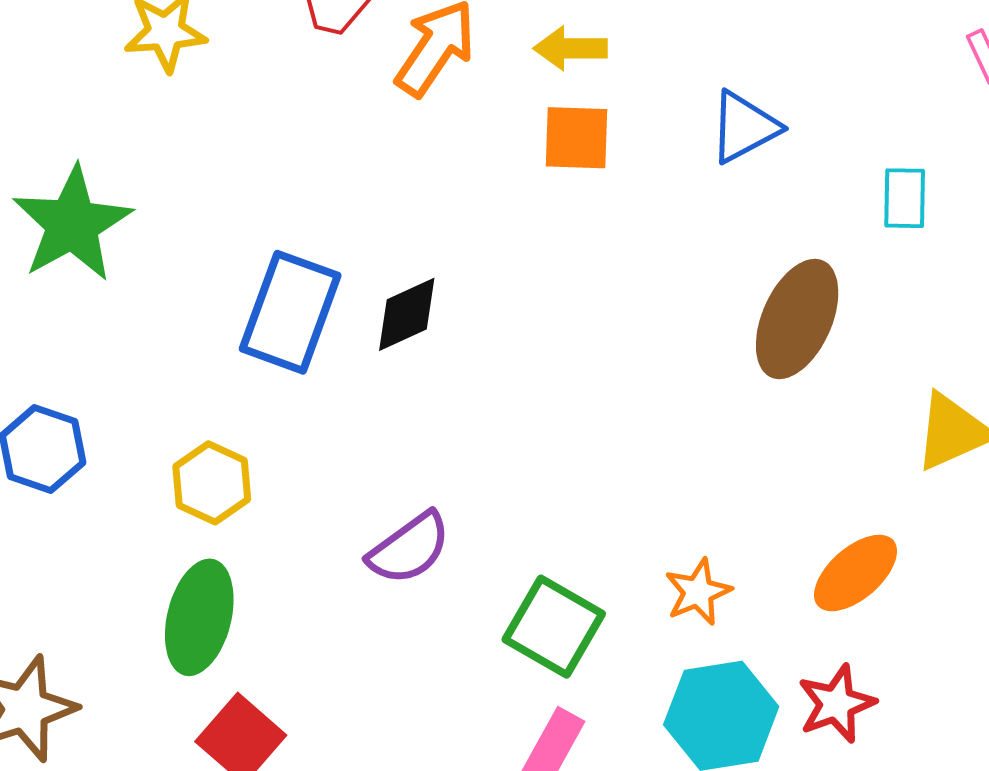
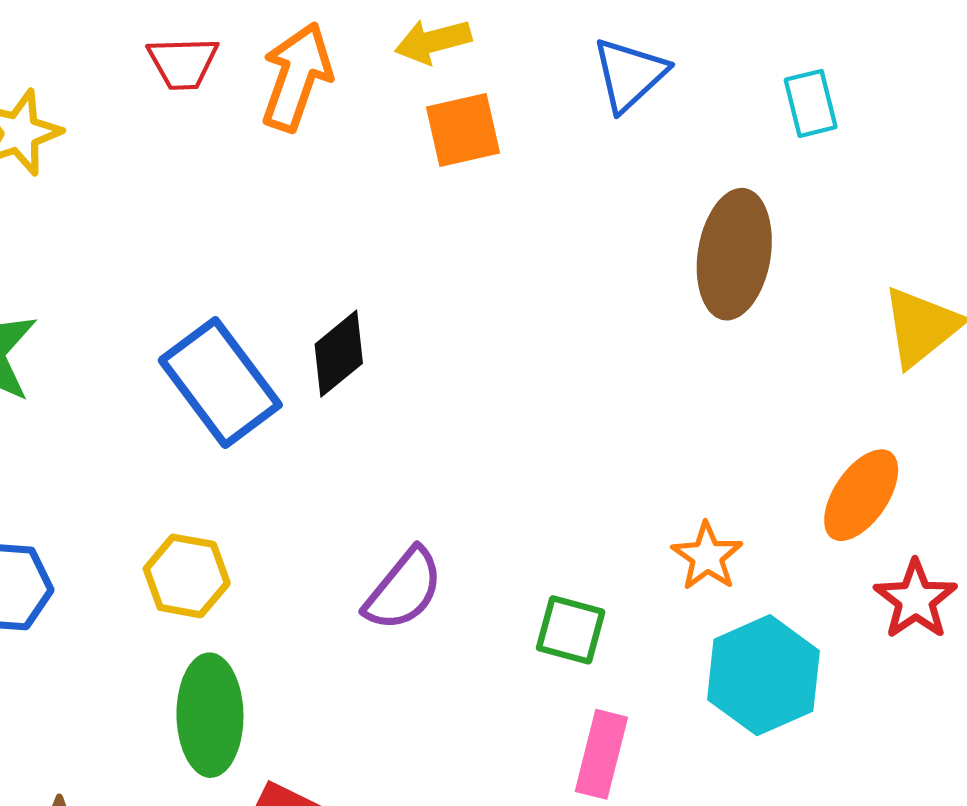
blue rectangle: (290, 312) -> (220, 383), turned -42
green square: (554, 627) -> (571, 630), size x0.7
red star: (836, 704) -> (916, 600), moved

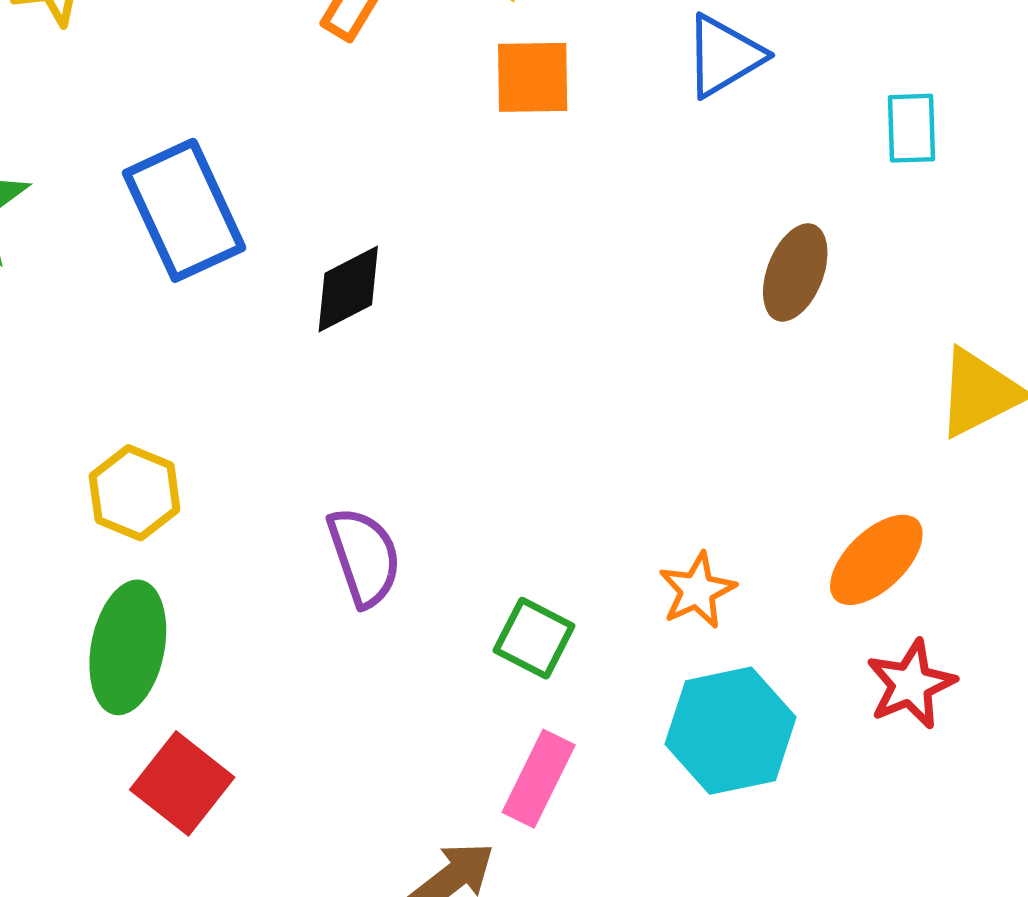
brown ellipse: (734, 254) -> (795, 272), size x0.7
blue rectangle: (220, 383) -> (184, 210), moved
purple semicircle: (404, 589) -> (364, 557), turned -70

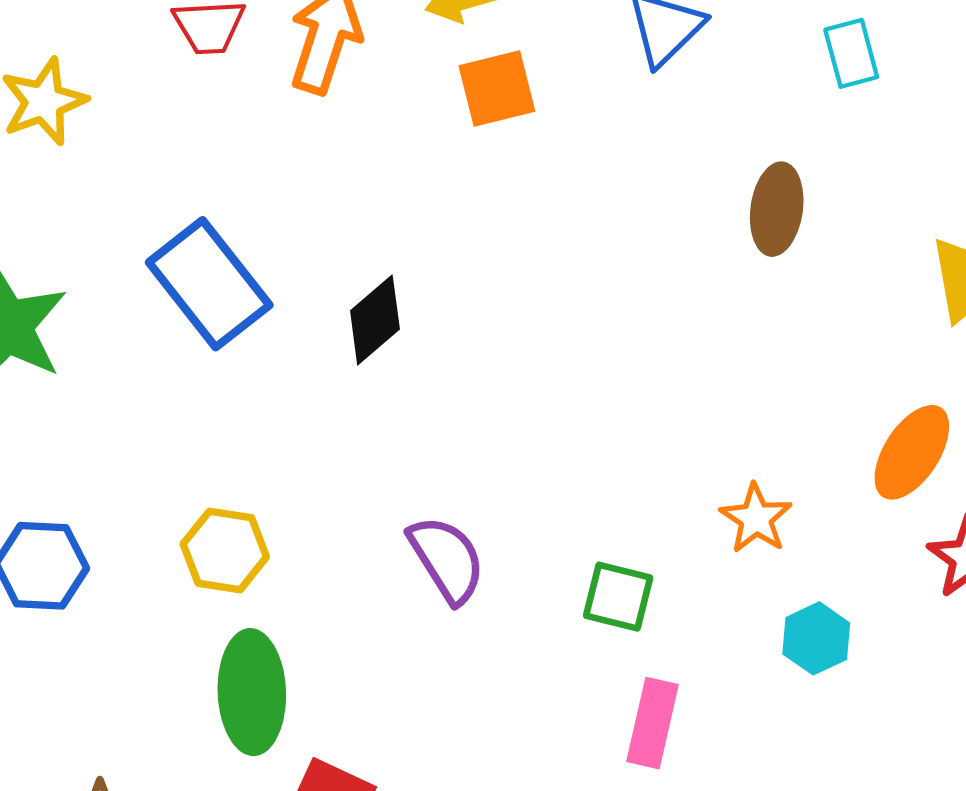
cyan hexagon: (731, 731) -> (816, 638), size x0.6

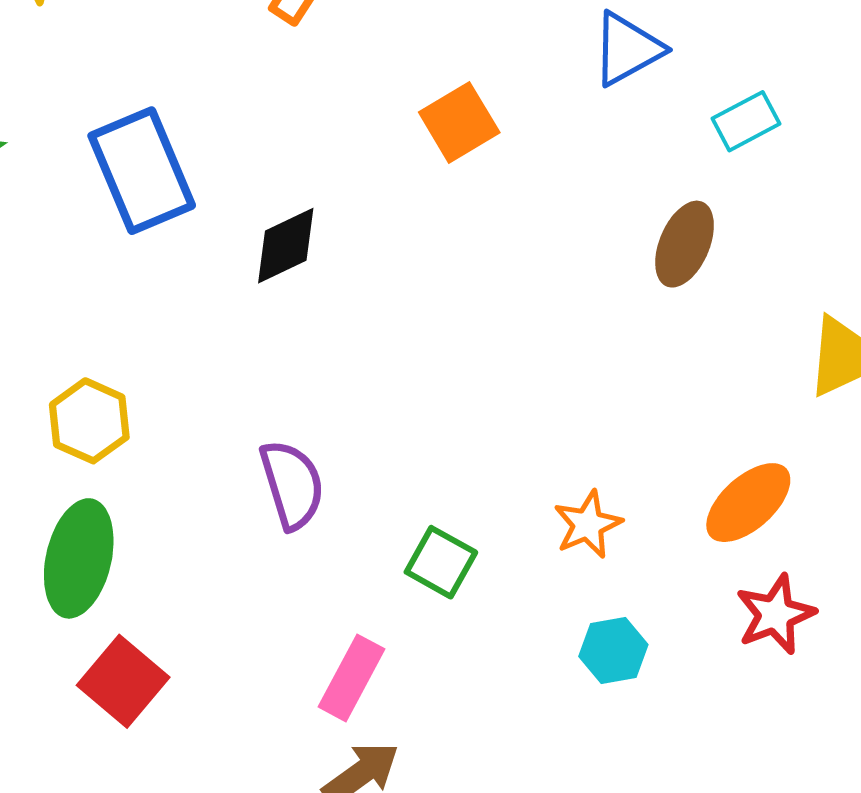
cyan rectangle: (851, 53) -> (746, 121), moved, turned 62
orange square: (497, 89) -> (459, 122), moved, turned -32
pink rectangle: (652, 723) -> (352, 678), moved

